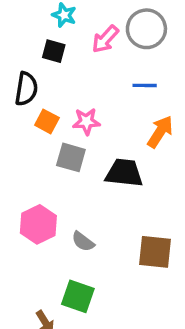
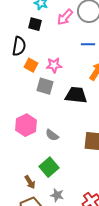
green square: (78, 296) -> (49, 167), turned 30

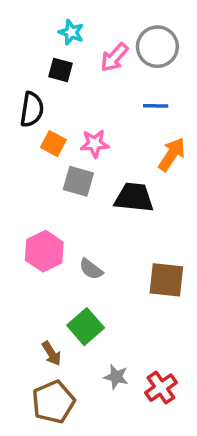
gray star: (57, 195) -> (116, 377), moved

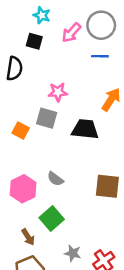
blue line: (156, 106) -> (100, 56), moved
orange square: (53, 144) -> (21, 131), moved
pink hexagon: (44, 251) -> (23, 189), moved

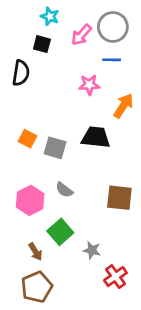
pink star: (58, 92) -> (89, 85), moved
gray square: (47, 118) -> (55, 148), moved
gray star: (73, 253) -> (92, 250), moved

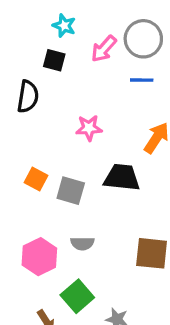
pink star: (89, 85) -> (89, 128), moved
gray semicircle: (64, 190) -> (82, 243), turned -36

